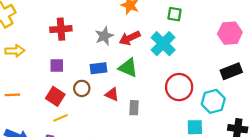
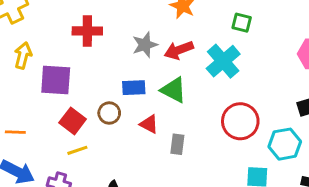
yellow arrow: (15, 51) -> (23, 56), turned -78
purple square: (57, 66) -> (56, 80), moved, size x1.6
orange line: (12, 95) -> (15, 132), moved

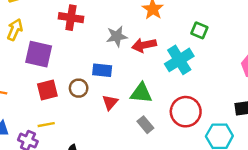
green triangle: (174, 90) -> (141, 93), moved, turned -30
red square: (73, 121) -> (47, 90), turned 30
red triangle: (149, 124) -> (110, 102), turned 35
gray rectangle: (177, 144) -> (145, 125), moved, turned -56
yellow line: (77, 150) -> (46, 125), moved

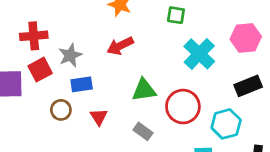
gray star: (117, 36) -> (70, 55), moved
cyan cross: (179, 60) -> (199, 54), moved
red square: (47, 90) -> (40, 70), moved
green triangle: (141, 93) -> (144, 90), moved

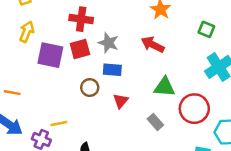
red arrow: (120, 46) -> (153, 45), turned 40
gray star: (70, 55) -> (108, 43), turned 30

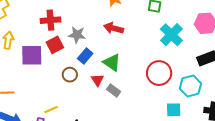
blue rectangle: (112, 70) -> (85, 56), turned -42
green triangle: (164, 87) -> (112, 63), moved, turned 42
gray rectangle: (155, 122) -> (114, 90), moved

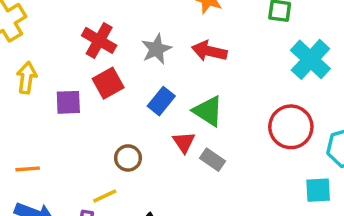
red cross: (50, 20) -> (99, 40), turned 36
gray star: (77, 35) -> (156, 49), moved, turned -30
purple square: (32, 55) -> (68, 102), size x0.7
brown circle: (70, 75) -> (128, 158), moved

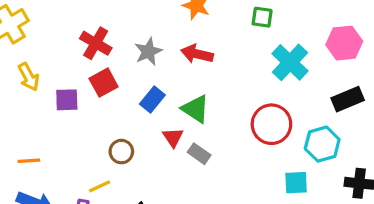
yellow arrow: (27, 78) -> (29, 77), turned 144

